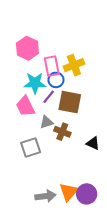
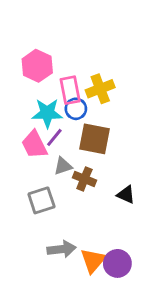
purple line: (49, 97) -> (54, 137), moved
gray arrow: (45, 196) -> (62, 249), moved

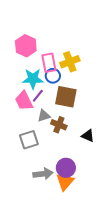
purple circle: (117, 263) -> (66, 168), moved

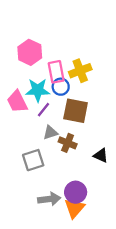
pink trapezoid: (24, 101) -> (17, 102), moved

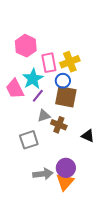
blue circle: (61, 87) -> (63, 81), moved
cyan star: (38, 90) -> (33, 79), turned -30

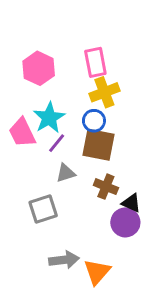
pink rectangle: (49, 63) -> (95, 62), moved
brown cross: (59, 125) -> (106, 187), moved
purple circle: (66, 168) -> (125, 222), moved

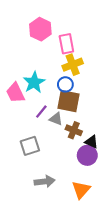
pink hexagon: (39, 68) -> (40, 29), moved
purple line: (57, 143) -> (41, 112), moved
gray triangle: (66, 173) -> (56, 119), moved, turned 40
orange triangle: (97, 272) -> (81, 190), moved

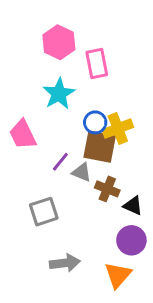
yellow cross: (73, 65) -> (118, 128), moved
cyan star: (34, 82) -> (59, 94), moved
purple circle: (87, 155) -> (131, 240), moved

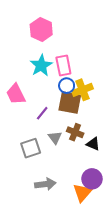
pink rectangle: (97, 63) -> (63, 66), moved
gray triangle: (82, 172) -> (55, 138), moved, turned 32
purple circle: (131, 240) -> (92, 179), moved

